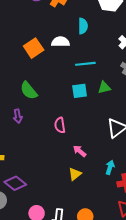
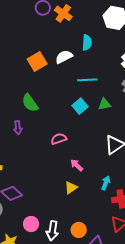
white semicircle: (60, 42) -> (64, 57), turned -30
cyan square: (80, 91) -> (80, 106), turned -35
pink semicircle: (60, 125) -> (59, 139), turned 77

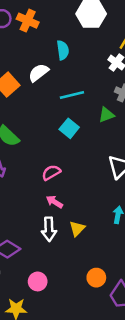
green triangle: (104, 104) -> (106, 115), moved
pink arrow: (77, 165) -> (54, 202), moved
white arrow: (52, 231) -> (49, 229), moved

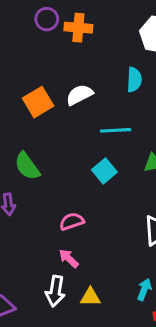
orange cross: (28, 21) -> (78, 28), turned -30
cyan semicircle: (63, 50) -> (134, 80), moved
yellow triangle: (77, 229) -> (90, 297), turned 35

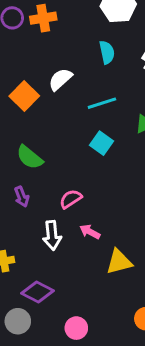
pink semicircle: (72, 221) -> (71, 199), moved
white arrow: (55, 291) -> (52, 235), moved
yellow triangle: (90, 297) -> (119, 262), size x1.4

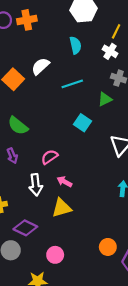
cyan square: (101, 143) -> (83, 123), moved
yellow triangle: (119, 262) -> (62, 208), moved

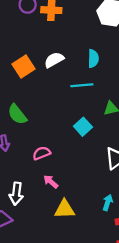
cyan semicircle: (75, 45) -> (93, 59), moved
white arrow: (36, 185) -> (16, 194), moved
yellow triangle: (62, 208) -> (65, 209), moved

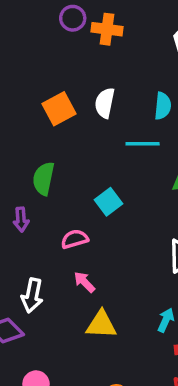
white semicircle: (54, 60) -> (105, 103), turned -54
green semicircle: (17, 114) -> (44, 179), turned 45
cyan square: (83, 127) -> (109, 202), moved

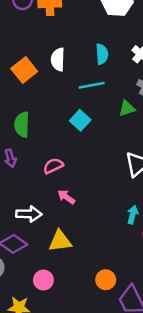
cyan square: (109, 202) -> (80, 120), moved
white arrow: (32, 296) -> (29, 214), turned -90
yellow triangle: (101, 325) -> (60, 241), moved

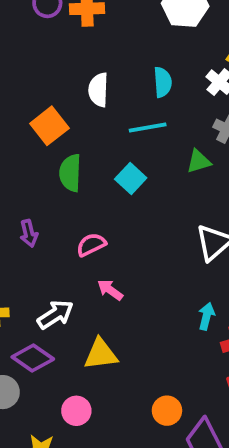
orange square: (24, 70) -> (49, 126), moved
green semicircle: (22, 125) -> (70, 173), moved
white arrow: (29, 214) -> (55, 315), turned -35

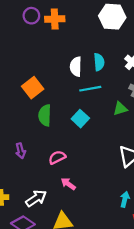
white semicircle: (98, 90) -> (76, 67), moved

